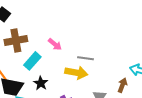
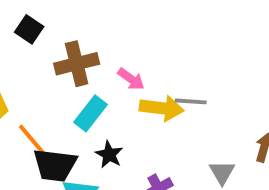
brown cross: (16, 41) -> (77, 64), moved
yellow arrow: (76, 73) -> (162, 108), moved

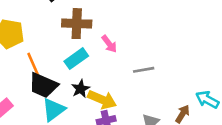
gray line: (191, 101) -> (144, 70), turned -30
yellow arrow: (162, 108) -> (102, 100), moved

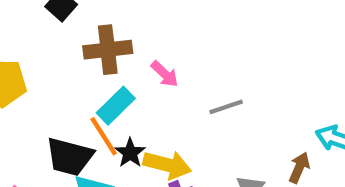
orange line: (34, 65) -> (104, 136), moved

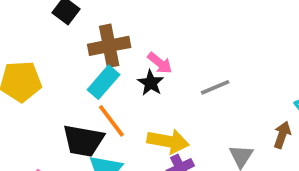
cyan rectangle: (116, 106) -> (104, 82), moved
black star: (130, 153) -> (151, 83), moved

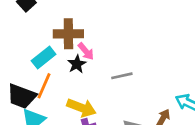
brown cross: (109, 46) -> (68, 34), moved
orange line: (111, 121) -> (44, 86), turned 50

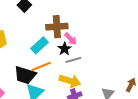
gray line: (122, 76) -> (73, 60), moved
orange line: (44, 86) -> (41, 66), turned 48

